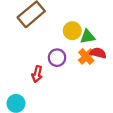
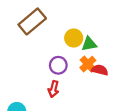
red semicircle: (98, 53) -> (100, 70), moved
red arrow: (37, 74) -> (54, 89), moved

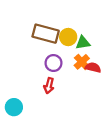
brown rectangle: (32, 21) -> (46, 34), moved, turned 55

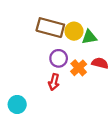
orange cross: (82, 62) -> (79, 68), moved

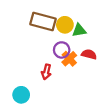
purple circle: (59, 58) -> (62, 50), moved
cyan circle: (17, 104) -> (21, 95), moved

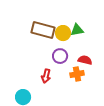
green triangle: (79, 30) -> (77, 30), moved
orange cross: (69, 59) -> (77, 74), moved, turned 32

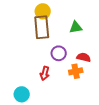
brown rectangle: (43, 30) -> (42, 27), turned 70
yellow circle: (63, 33) -> (43, 11), moved

